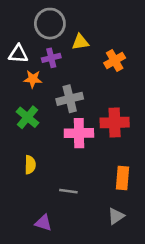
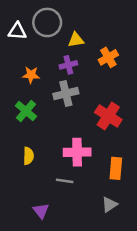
white triangle: (18, 54) -> (17, 31), moved
purple cross: (51, 58) -> (68, 65), moved
red cross: (115, 123) -> (108, 116), turned 35
pink cross: (79, 133) -> (77, 152), moved
purple triangle: (43, 223) -> (41, 211), turned 35

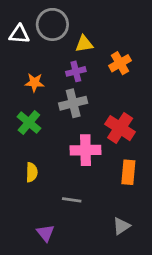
pink cross: (77, 152) -> (86, 150), moved
orange rectangle: (116, 168) -> (128, 172), moved

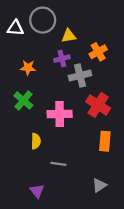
gray cross: (73, 103) -> (80, 76), moved
pink cross: (86, 150) -> (60, 114), moved
yellow semicircle: (32, 172) -> (36, 141), moved

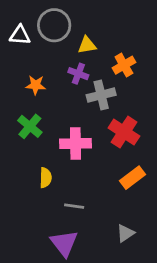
purple cross: (62, 59) -> (78, 74), turned 35
orange rectangle: (105, 141) -> (132, 178), turned 48
purple triangle: (37, 191) -> (64, 243), moved, size x1.5

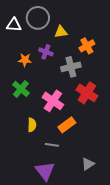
purple cross: (78, 74) -> (46, 52), moved
pink cross: (76, 143) -> (53, 101), turned 35
orange rectangle: (132, 178) -> (67, 125), moved

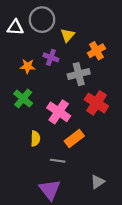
yellow triangle: (61, 32) -> (68, 35), turned -40

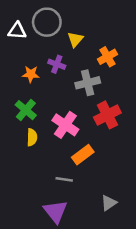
red cross: (96, 103) -> (107, 115), turned 30
yellow semicircle: (35, 138) -> (32, 137), moved

